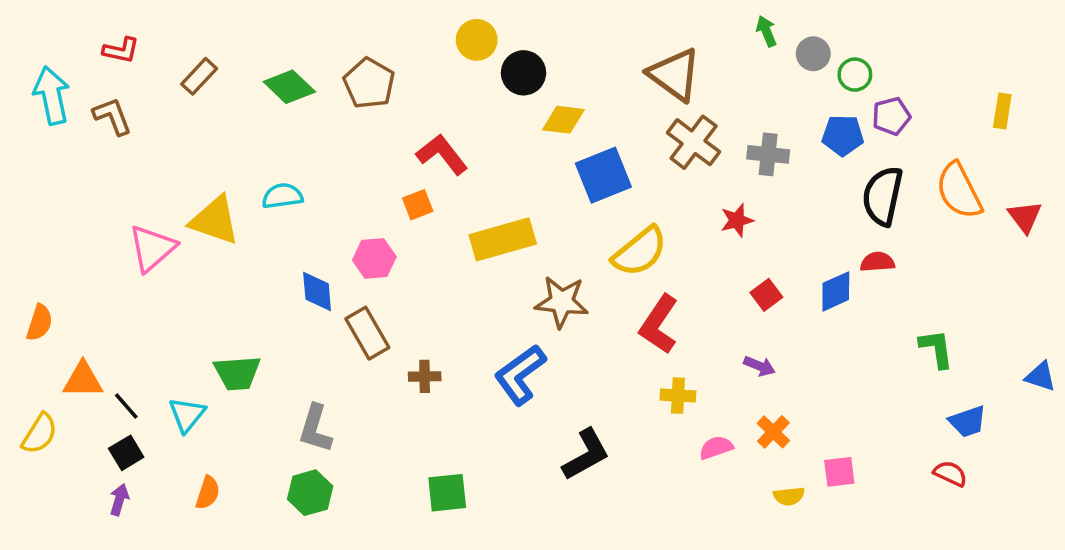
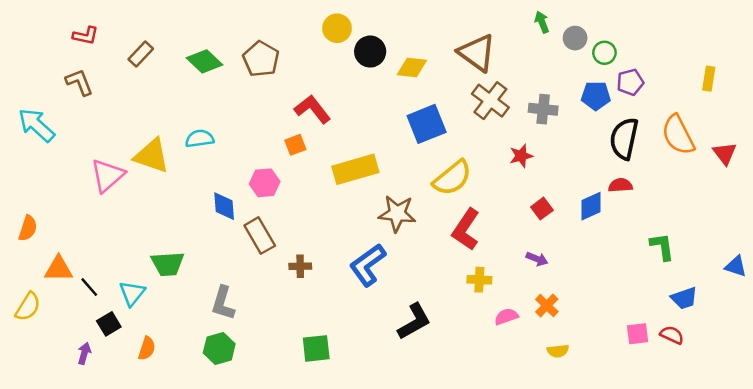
cyan arrow: (52, 95) -> (36, 125), moved, turned -36
yellow diamond: (563, 120) -> (412, 67), moved
black square: (126, 453) -> (109, 324), moved
pink square: (839, 472) -> (638, 334), moved

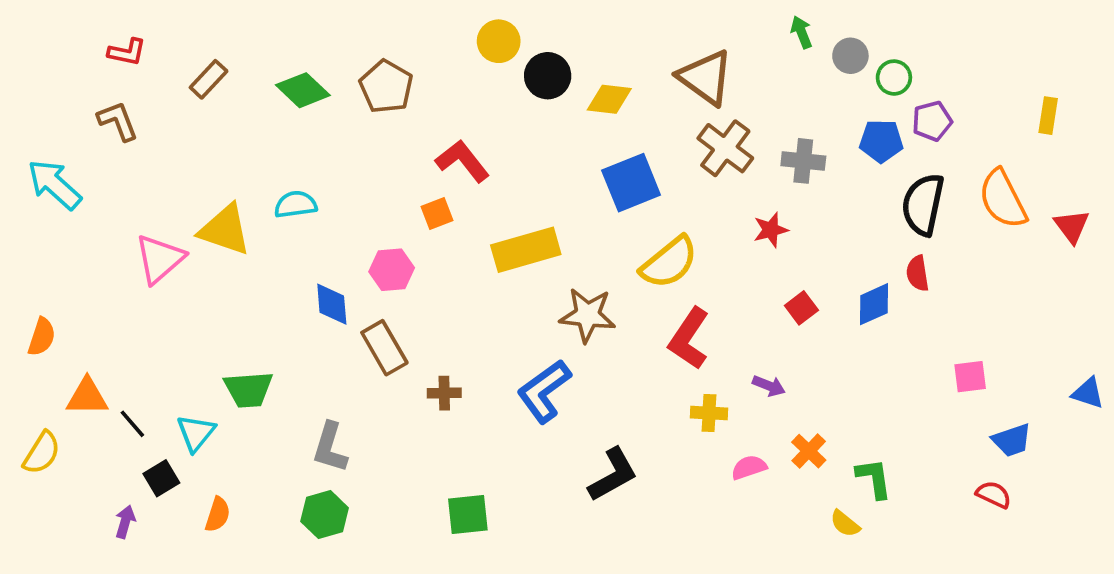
red semicircle: (620, 185) -> (918, 273), turned -95
green L-shape: (662, 247) -> (874, 478), moved
purple arrow: (537, 259) -> (769, 386), moved
pink square: (638, 334) -> (970, 377), moved
yellow semicircle: (558, 351) -> (845, 524), moved, turned 45

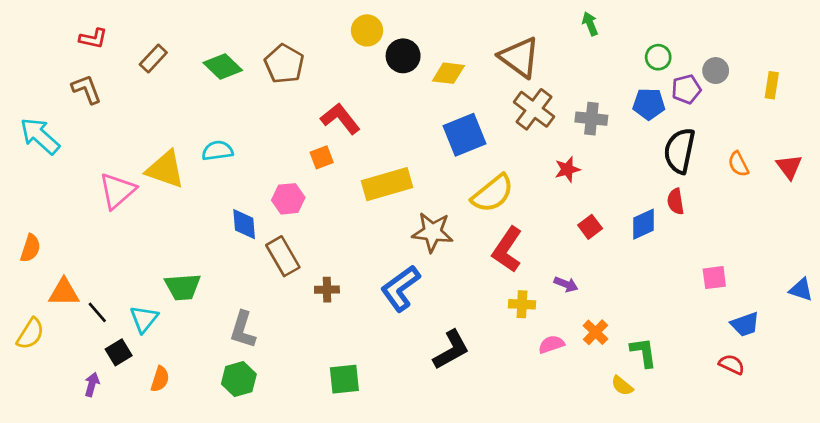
gray circle: (850, 56) -> (716, 71), moved
orange semicircle: (1003, 199) -> (738, 164), moved, size x0.6

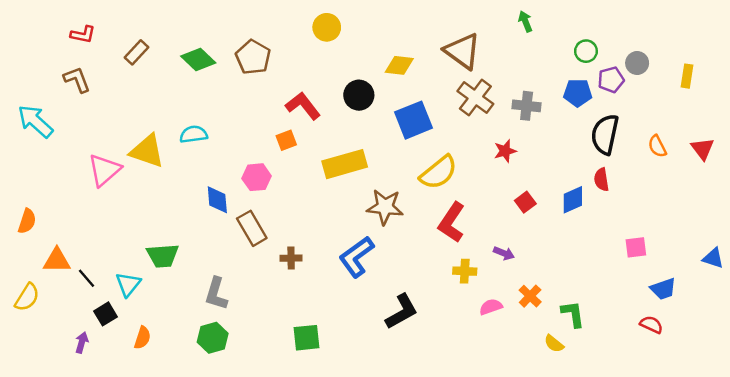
black circle: (403, 56) -> (359, 95), moved

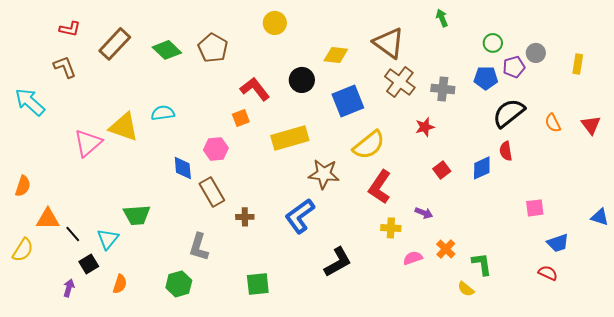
brown rectangle: (136, 52) -> (115, 44), size x1.5
black semicircle: (605, 134) -> (509, 113), turned 40
gray L-shape: (216, 294) -> (199, 247), moved

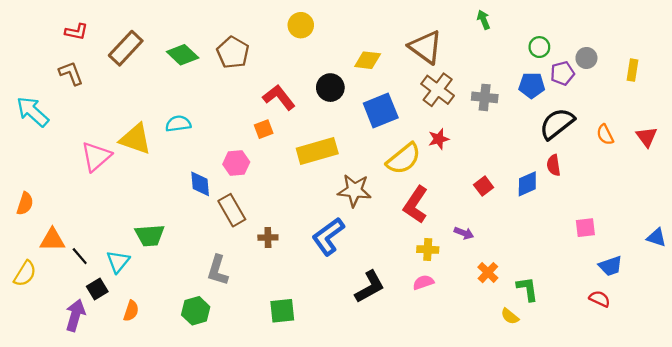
red star: (425, 127) -> (439, 139), moved
pink semicircle: (413, 258) -> (423, 282), moved
purple arrow: (69, 288) -> (75, 315), size x1.6

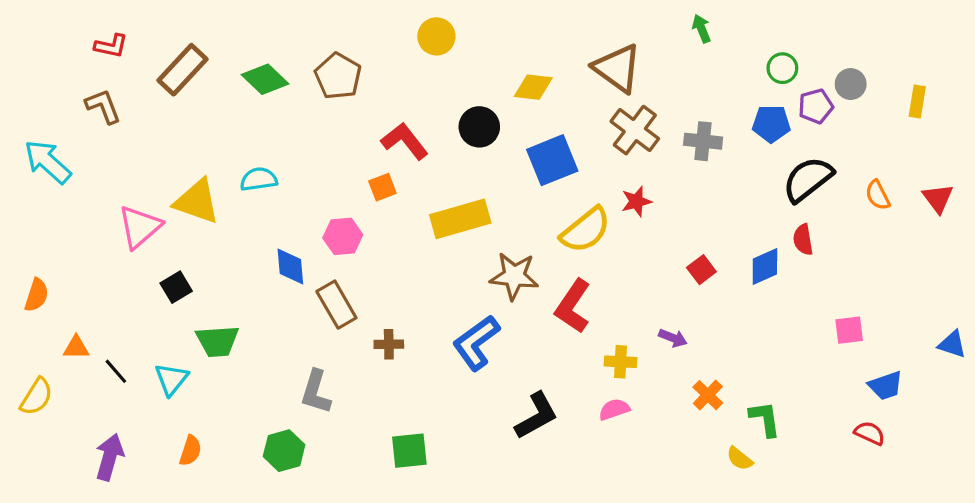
red L-shape: (416, 205) -> (573, 306), moved
orange triangle: (52, 240) -> (76, 347), size x0.7
black square: (97, 289) -> (176, 287), moved

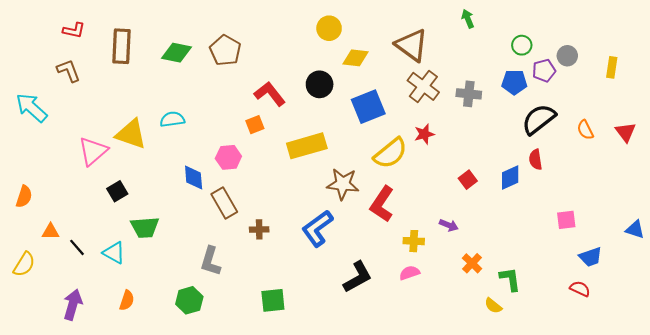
yellow circle: (436, 36) -> (329, 28), moved
brown rectangle: (183, 70) -> (122, 46), turned -40
green diamond: (265, 79) -> (177, 53), turned -32
cyan triangle: (171, 379) -> (114, 253), turned -40

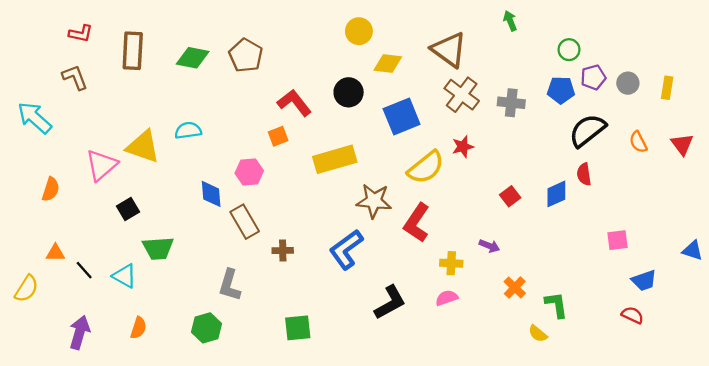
gray circle: (567, 56) -> (628, 83), moved
yellow rectangle: (612, 67) -> (667, 88), moved
orange semicircle: (24, 197) -> (51, 189), moved

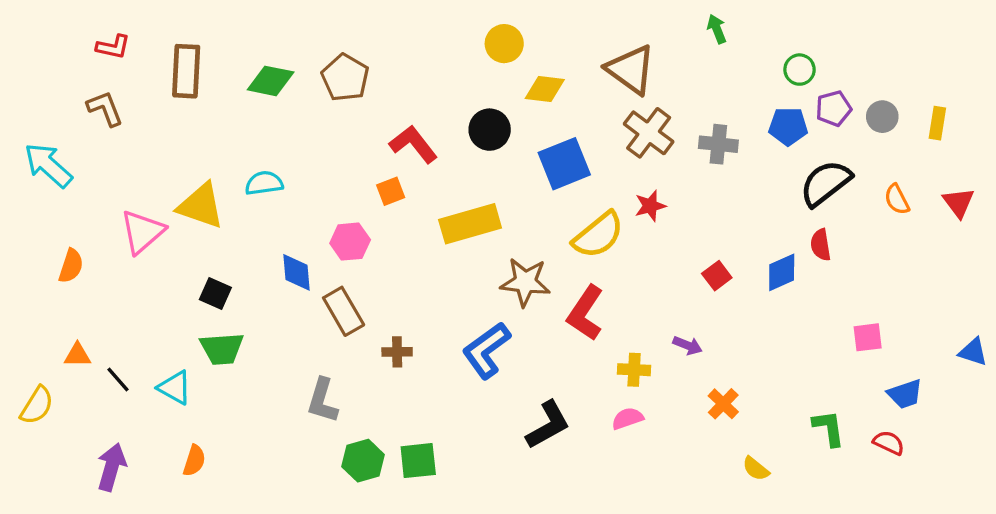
black square: (128, 209) -> (215, 293), moved, turned -35
green L-shape: (556, 305) -> (829, 428), moved
green hexagon: (207, 328) -> (363, 461), moved

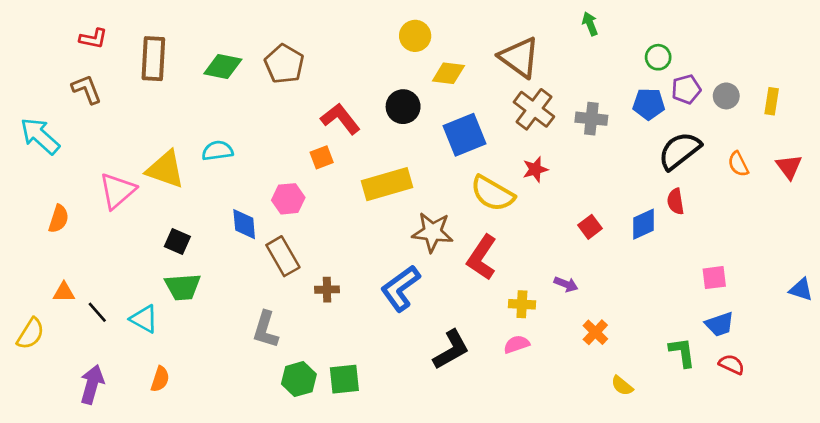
yellow semicircle: (598, 235) -> (493, 193), turned 69
blue trapezoid: (905, 394) -> (720, 324), moved

